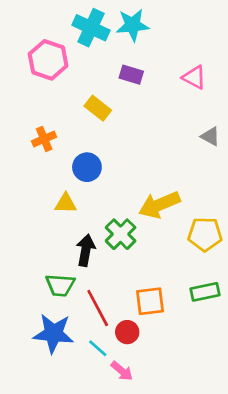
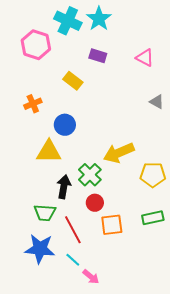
cyan star: (133, 25) -> (99, 19), turned -30
yellow triangle: (66, 203) -> (49, 152), size x1.5
red circle: (127, 332) -> (95, 203), moved

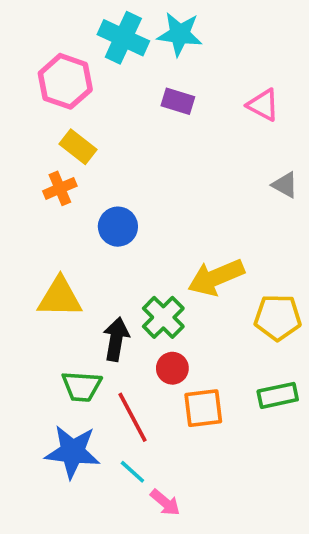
cyan star: (99, 19) -> (180, 34), turned -30
yellow rectangle: (73, 81) -> (78, 147), moved
yellow triangle: (49, 152) -> (60, 297), moved

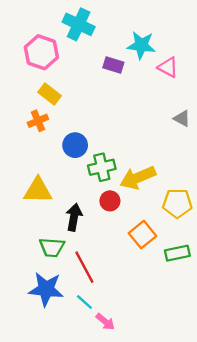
cyan star: (180, 34) -> (141, 45), moved
green cross: (163, 317) -> (102, 167), moved, turned 32
red circle: (172, 368) -> (110, 201), moved
orange square: (203, 408) -> (142, 235), moved, turned -32

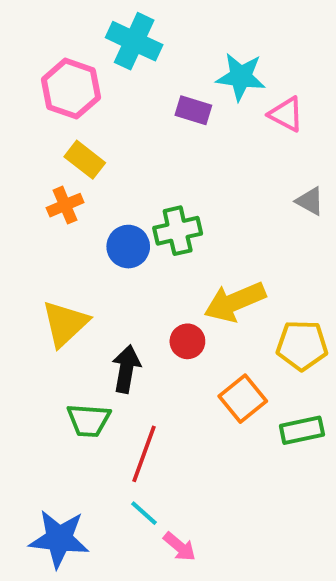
green cross: (102, 167) -> (178, 231), moved
yellow triangle: (38, 190) -> (65, 324), turned -44
red line: (84, 267) -> (144, 454), turned 48
blue star: (46, 289) -> (59, 539), moved

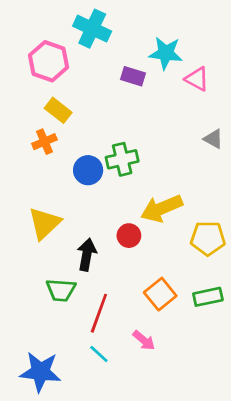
orange square: (243, 399) -> (160, 294), moved
pink arrow: (180, 547) -> (144, 340), moved

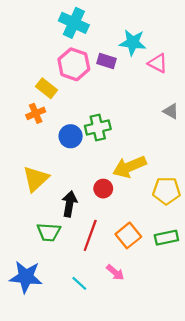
pink hexagon: (49, 61) -> (74, 64), moved
red line: (99, 313) -> (90, 235), moved
blue star: (40, 372) -> (26, 277), moved

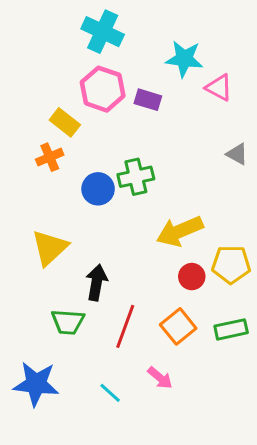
purple rectangle: (107, 61) -> (148, 100), moved
red circle: (103, 189) -> (192, 277), moved

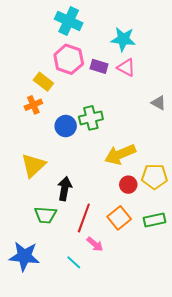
pink triangle: (219, 88) -> (126, 67), moved
pink arrow: (160, 378) -> (95, 244), moved

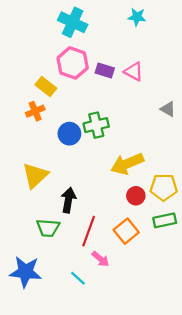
cyan star: (123, 39) -> (137, 17), moved, size x0.7
green rectangle: (155, 220) -> (165, 220), moved

